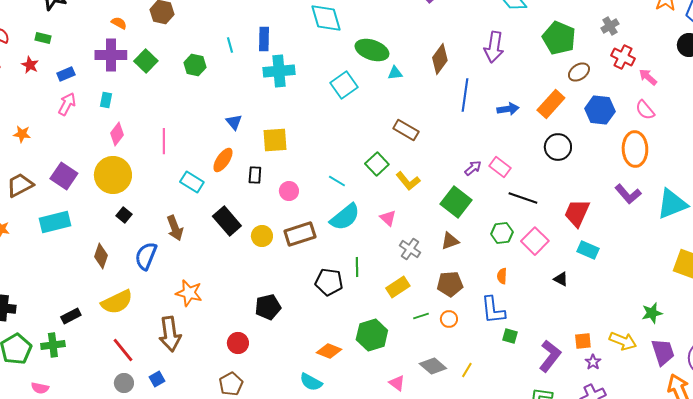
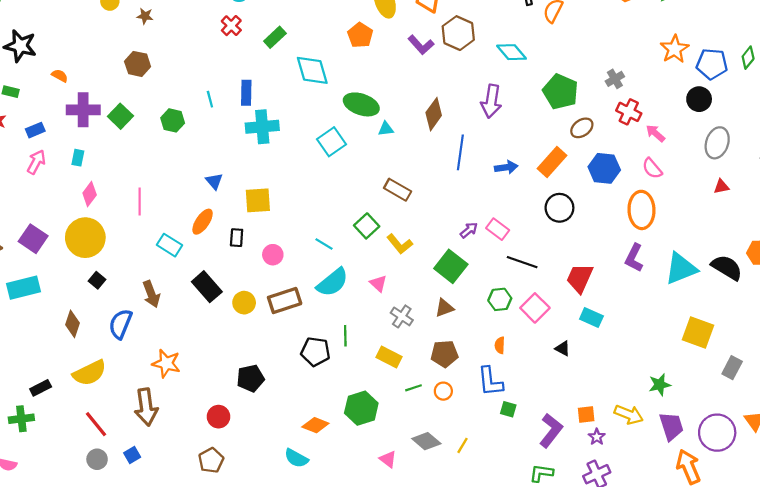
orange semicircle: (119, 23) -> (60, 76), moved
purple L-shape: (628, 194) -> (634, 258), turned 68
yellow rectangle: (398, 287) -> (389, 357), turned 60

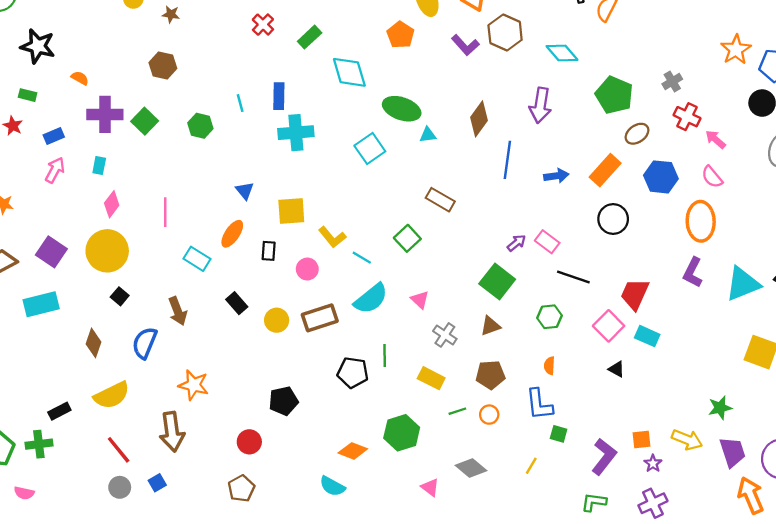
yellow L-shape: (400, 244) -> (332, 237), moved
black rectangle: (207, 287) -> (237, 303), size x0.7
pink square: (535, 308) -> (609, 326), moved
yellow line: (463, 445) -> (531, 466), moved

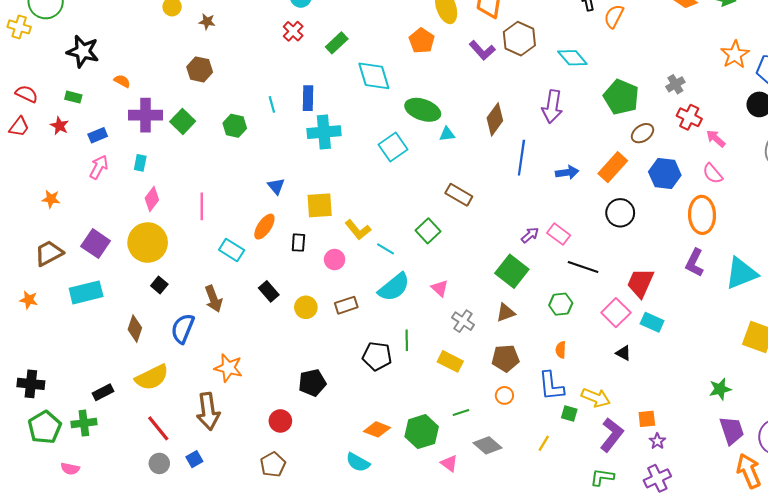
brown rectangle: (320, 318) -> (346, 305), size x0.7
green line: (457, 411) -> (461, 412), moved
green hexagon: (402, 433) -> (422, 432), moved
yellow arrow: (687, 440) -> (596, 398), moved

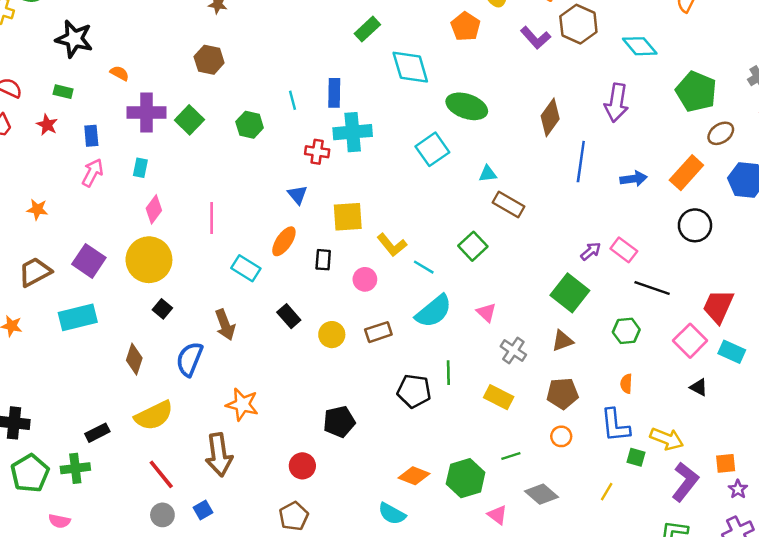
red cross: (293, 31) -> (317, 152), moved, turned -36
cyan triangle: (447, 134) -> (488, 174), moved
blue rectangle: (98, 135) -> (91, 136), turned -72

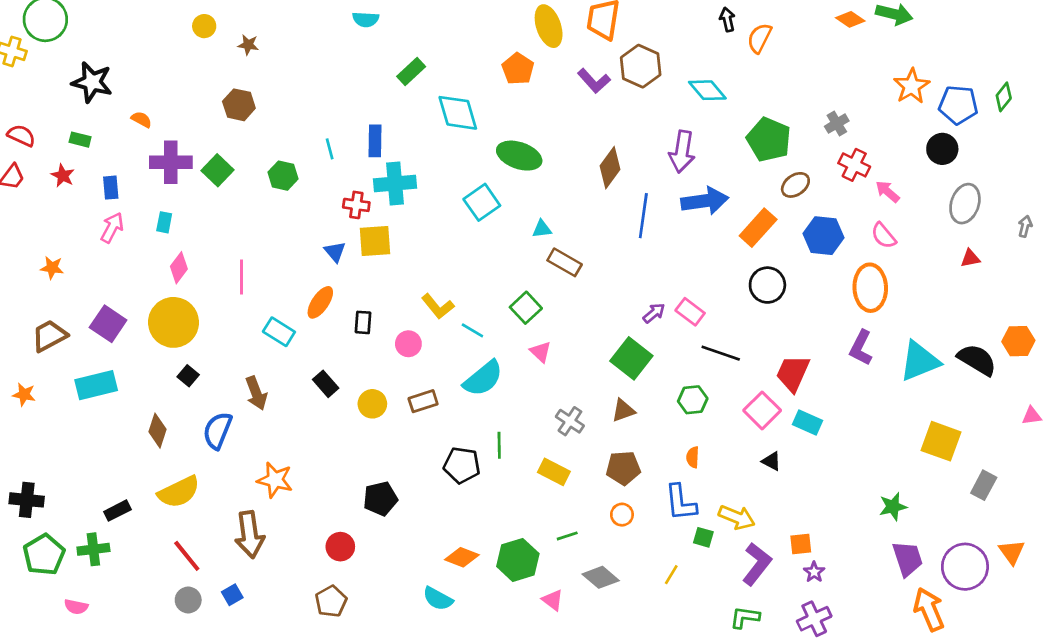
blue arrow: (634, 179) -> (705, 201), moved, size x1.6
yellow square: (348, 217) -> (375, 241), moved
pink triangle: (486, 312) -> (541, 352), moved

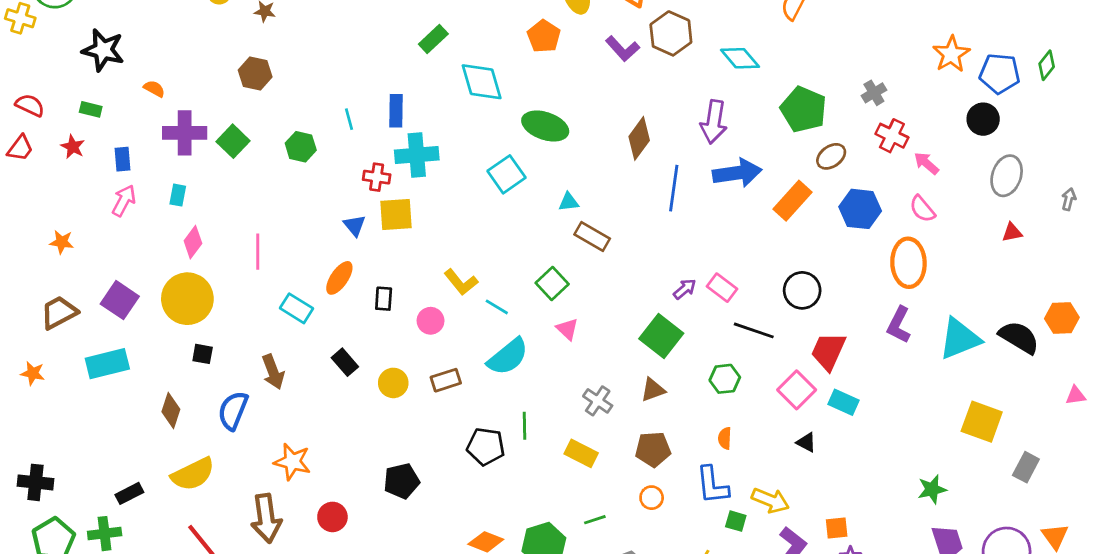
black circle: (767, 285) -> (802, 290), moved
black square: (188, 376) -> (203, 354), turned -30
red circle: (340, 547) -> (332, 517), moved

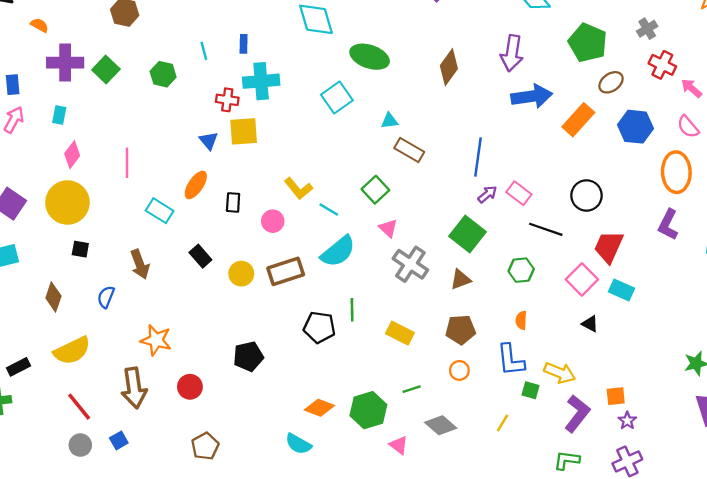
blue rectangle: (396, 111) -> (244, 44), size x0.7
blue line: (674, 188) -> (478, 157), moved
brown rectangle: (446, 380) -> (286, 271), size x1.4
gray cross: (598, 401) -> (410, 264), moved, size x1.4
blue semicircle: (233, 411) -> (106, 297), size x0.7

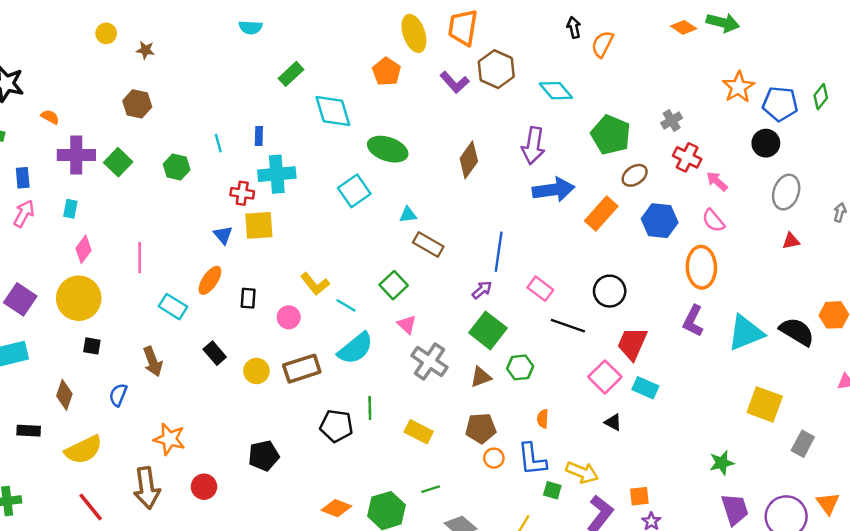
purple arrow: (487, 194) -> (482, 290), moved
green hexagon: (521, 270) -> (520, 367), moved
black rectangle: (18, 367) -> (29, 431), moved, turned 30
orange circle: (459, 370) -> (494, 458), moved

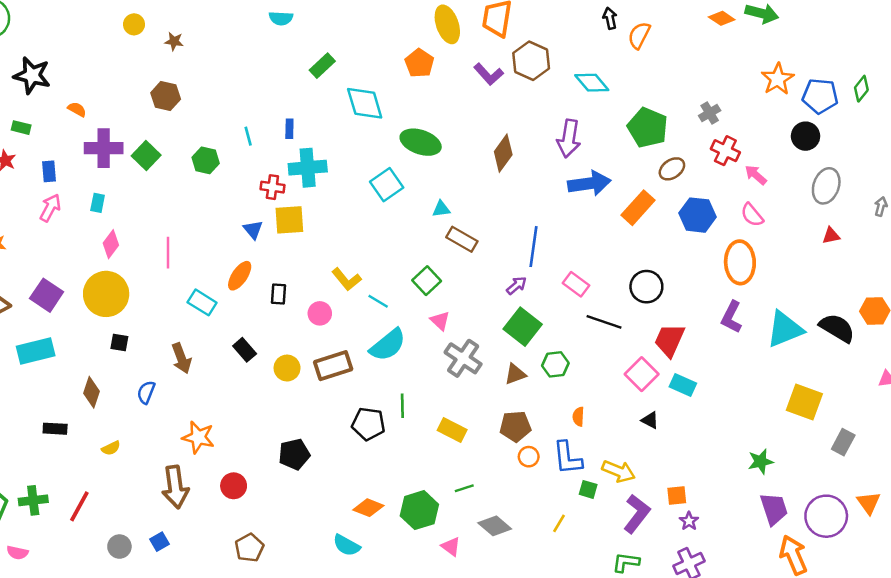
yellow semicircle: (84, 450) -> (111, 448), size x0.5
red line: (91, 507) -> (79, 506), moved, turned 68

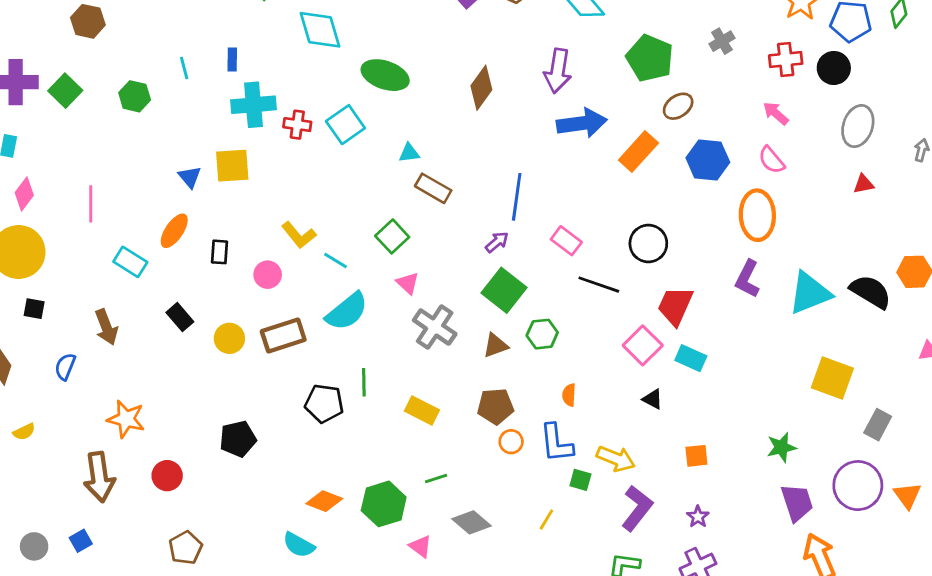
red cross: (725, 151) -> (786, 59), moved, turned -32
red cross: (272, 187) -> (297, 125), moved
orange square: (677, 496) -> (696, 456), moved
purple circle: (826, 516) -> (858, 486), moved

